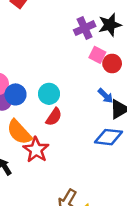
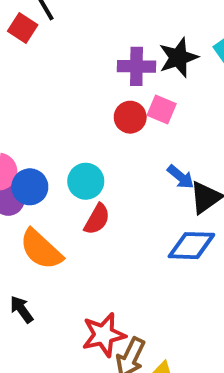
purple cross: (85, 28) -> (136, 66), turned 30
red circle: (112, 64) -> (130, 117), moved
red star: (36, 150) -> (104, 335), moved, turned 30

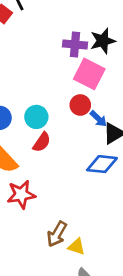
pink square: (162, 110) -> (89, 74), size x1.6
red circle: (130, 117) -> (80, 105), moved
red star: (104, 335) -> (21, 194), moved

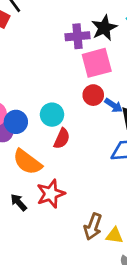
pink square: (89, 74) -> (97, 63), turned -32

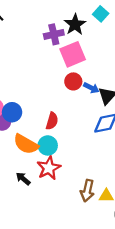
cyan circle: (52, 115) -> (48, 145), moved

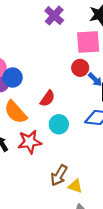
purple cross: (54, 34) -> (54, 16), moved, turned 36
cyan circle: (48, 145) -> (59, 124), moved

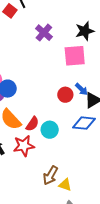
red circle: (80, 68) -> (65, 95), moved
red semicircle: (48, 98) -> (32, 124), moved

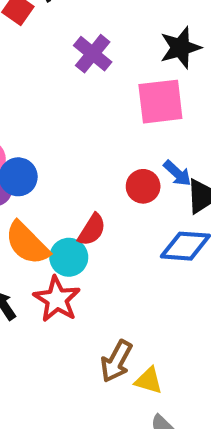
red semicircle: (32, 124) -> (92, 230), moved
cyan circle: (50, 130) -> (69, 257), moved
red star: (24, 146) -> (57, 299), turned -30

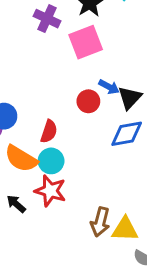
purple cross: (93, 54) -> (47, 19), moved
red semicircle: (92, 230) -> (49, 131), moved
yellow triangle: (149, 381) -> (125, 229), size x1.4

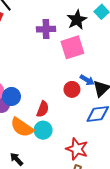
purple cross: (47, 19) -> (46, 29), turned -30
red star: (50, 191) -> (77, 149), moved

